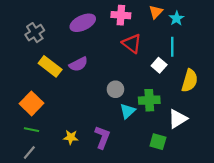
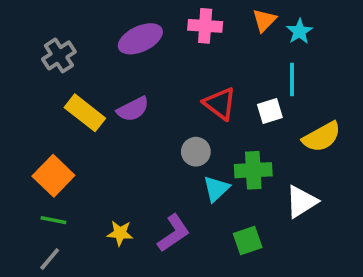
red triangle: (132, 43) -> (220, 104), moved
white square: (159, 65) -> (270, 111), turned 32
yellow semicircle: (190, 81) -> (322, 137), turned 45
purple L-shape: (102, 137) -> (174, 233), turned 35
green square: (158, 142) -> (248, 241), moved, turned -35

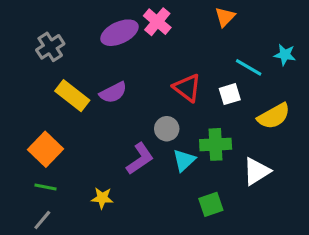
pink cross: (205, 26) -> (157, 22), moved, turned 36
cyan star: (299, 31) -> (285, 55), moved, turned -30
cyan line: (292, 80) -> (249, 67), turned -60
purple L-shape: (174, 233) -> (140, 159), moved

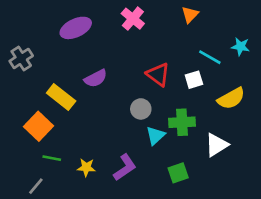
purple ellipse: (119, 33) -> (76, 28), moved
gray cross: (50, 47) -> (21, 58), moved
yellow rectangle: (72, 96) -> (61, 97), moved
purple L-shape: (140, 159) -> (125, 167), moved
green line: (45, 187) -> (52, 158), moved

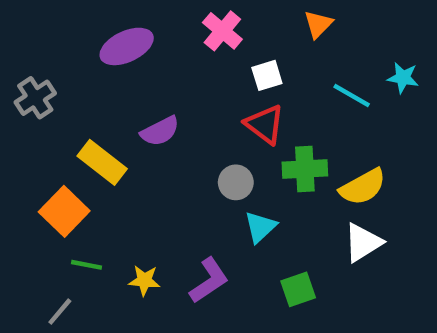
white square: (194, 80) -> (267, 75), moved
yellow semicircle: (231, 98) -> (363, 187), moved
green cross: (182, 122) -> (305, 169), moved

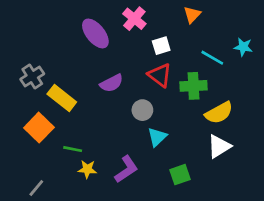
purple ellipse: (127, 46) -> (95, 33), moved, turned 76
gray cross: (35, 98) -> (32, 76), moved
purple semicircle: (160, 131) -> (112, 83), moved
green cross: (305, 169) -> (193, 86), moved
green line: (87, 265) -> (73, 149), moved

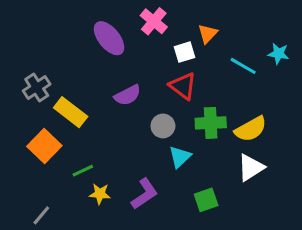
orange triangle: (192, 15) -> (208, 34), moved
green cross: (193, 86) -> (211, 123), moved
green line: (73, 149) -> (83, 171), turned -36

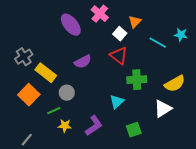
white square: (185, 52) -> (120, 34), turned -32
gray circle: (163, 126) -> (67, 93), moved
yellow semicircle: (251, 129) -> (175, 84), moved

